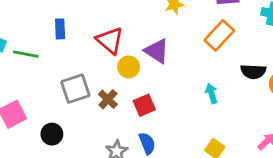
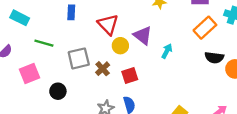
orange rectangle: (219, 35) -> (205, 28), moved
green line: (26, 54) -> (44, 43), moved
cyan arrow: (211, 93) -> (167, 51), moved, turned 40

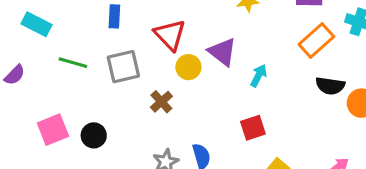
gray square: (79, 58) -> (123, 67), moved
pink square: (30, 74) -> (53, 130), moved
red square: (130, 76) -> (253, 128), moved

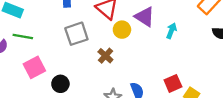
green line: (73, 63) -> (23, 36), moved
red square: (253, 128) -> (173, 83), moved
pink square: (53, 130) -> (34, 67), moved

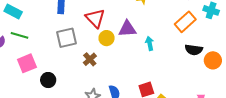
purple triangle: (145, 17) -> (127, 29), turned -42
cyan arrow: (171, 31) -> (150, 43), turned -40

